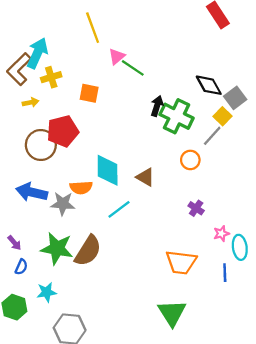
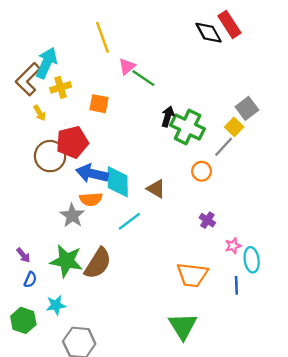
black diamond: (209, 85) -> (209, 33), moved
yellow arrow: (30, 102) -> (40, 113), turned 70
blue arrow: (32, 192) -> (92, 174), moved
gray star: (63, 204) -> (72, 216), turned 30

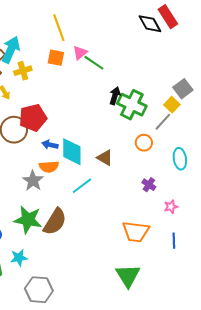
orange square: (99, 104) -> (56, 58), moved
blue arrow: (92, 174) -> (50, 145), size x0.6
cyan ellipse: (252, 260) -> (180, 159), moved

